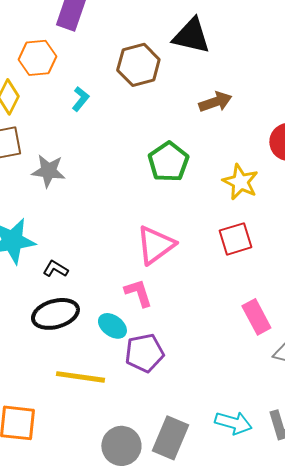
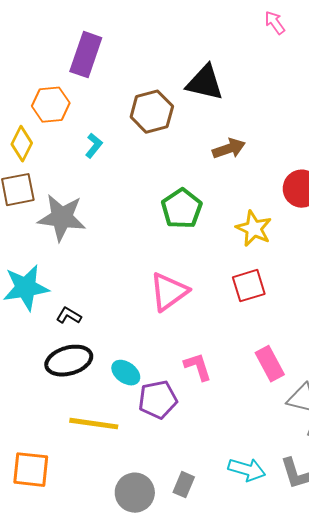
gray star: (48, 171) -> (62, 218), size x1.4
pink L-shape: (138, 293) -> (198, 367), moved
gray rectangle: (170, 438) -> (184, 485), size x0.6

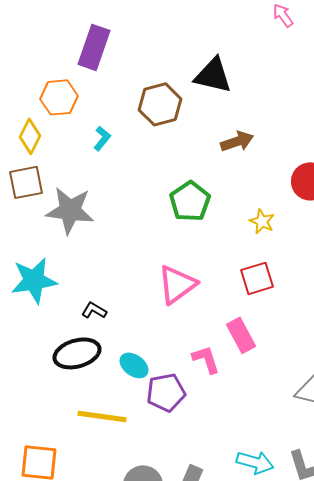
yellow star: (254, 229) -> (262, 221), size x0.7
black L-shape: (69, 316) -> (94, 310), moved
pink rectangle: (270, 364) -> (241, 335), moved

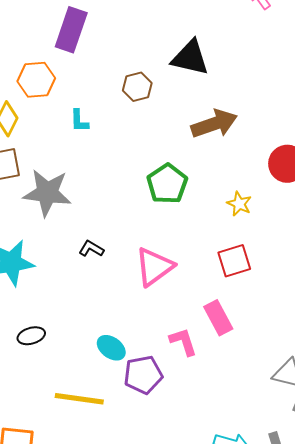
brown hexagon: (160, 104) -> (137, 87), size x0.7
cyan L-shape: (102, 138) -> (79, 121), turned 140
brown arrow: (237, 141) -> (214, 124), size x1.4
black L-shape: (94, 310) -> (91, 249), moved
black ellipse: (77, 353) -> (31, 336), moved, size x0.6

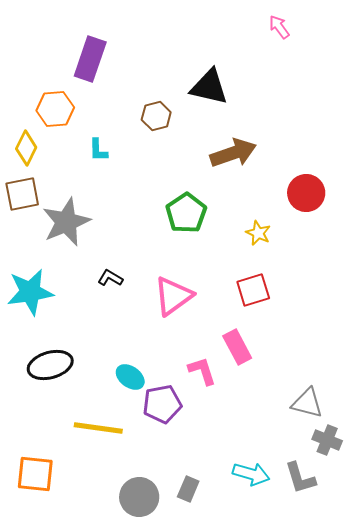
gray star: (47, 193) -> (66, 222), turned -30
black ellipse: (31, 336) -> (50, 365), size x1.6

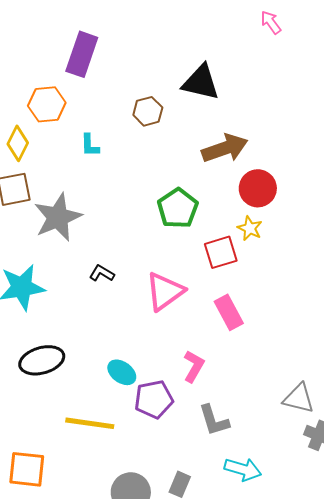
red circle: (306, 193) -> (258, 188), moved
red square: (253, 290) -> (221, 252), moved
pink rectangle: (237, 347) -> (229, 312), moved
pink L-shape: (202, 371) -> (194, 366), turned 48
gray L-shape: (300, 478) -> (214, 420), moved

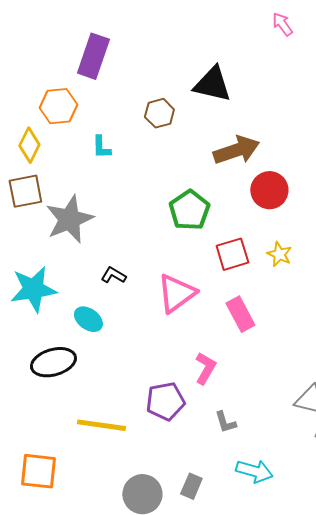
yellow star: (250, 228) -> (279, 254), moved
cyan ellipse: (122, 372) -> (88, 319), moved
gray L-shape: (214, 420) -> (225, 422), size x0.7

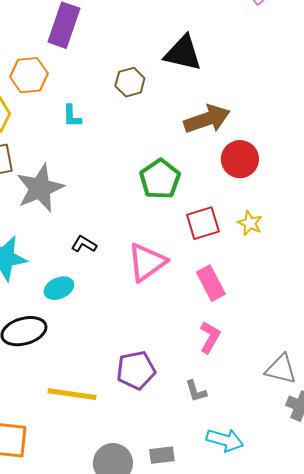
cyan ellipse: (88, 319) -> (59, 288), turned -60
pink L-shape: (205, 368) -> (210, 337), moved
gray rectangle: (191, 486) -> (162, 455), turned 60

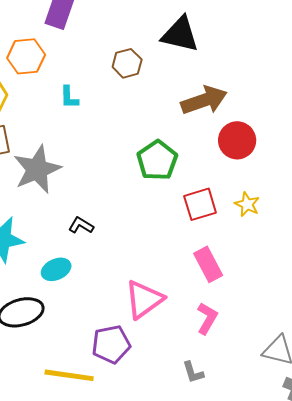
pink triangle: (147, 262) -> (144, 299), moved
purple pentagon: (136, 370) -> (111, 344), moved

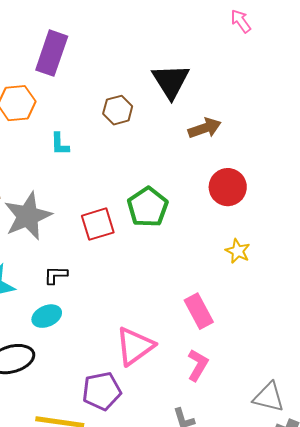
black triangle: (180, 34) -> (171, 81), turned 45
brown arrow: (204, 100) -> (205, 128), moved, size x0.7
red square: (200, 204) -> (98, 224), moved
black L-shape: (81, 225) -> (56, 275), moved, turned -30

